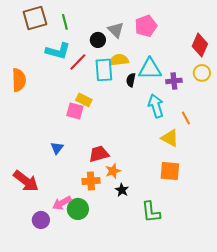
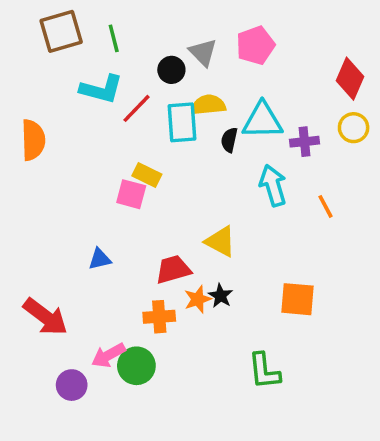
yellow triangle: (170, 138) -> (220, 241), moved
blue triangle: (57, 148) -> (100, 259), turned 40
black star: (122, 190) -> (220, 296), moved

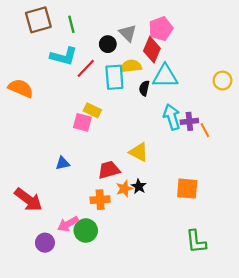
red diamond: (350, 79) -> (152, 50), moved
orange semicircle: (33, 140) -> (21, 88), turned -65
purple cross: (305, 142) -> (189, 121), moved
green L-shape: (264, 371) -> (196, 242), moved

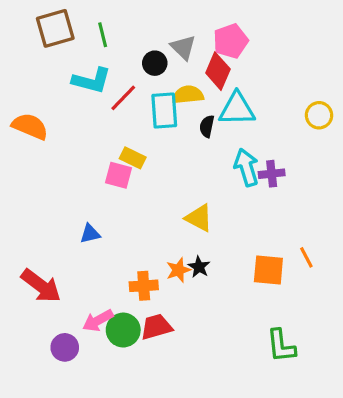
orange line: (205, 130) -> (306, 257), moved
red trapezoid: (109, 170) -> (156, 327), moved

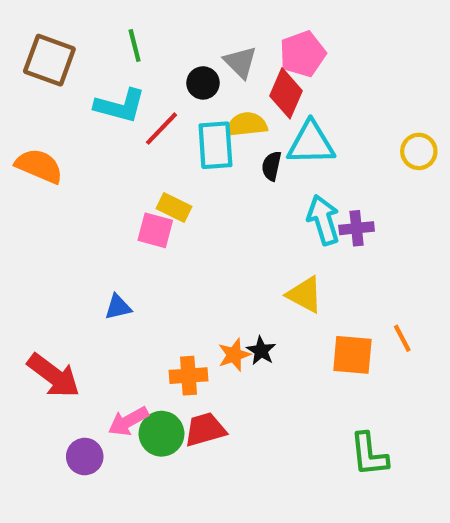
brown square: (55, 28) -> (49, 60), moved, turned 36
yellow triangle: (199, 218) -> (305, 295), moved

